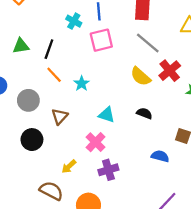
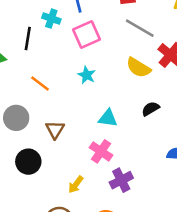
black line: (49, 49) -> (28, 38), moved
cyan star: (82, 84) -> (87, 75), moved
black semicircle: (144, 113) -> (150, 109), turned -42

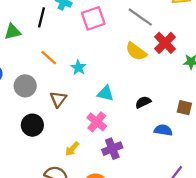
cyan star: (87, 75) -> (78, 67), moved
black semicircle: (150, 109) -> (143, 102), moved

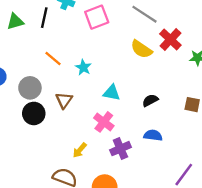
green triangle: (13, 32) -> (15, 22), moved
black circle: (32, 125) -> (34, 113), moved
blue semicircle: (163, 130) -> (153, 135), moved

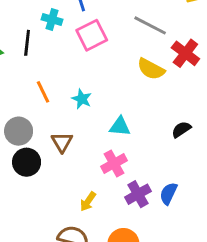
orange line: (53, 58) -> (43, 92), turned 30
black semicircle: (150, 100) -> (181, 129), moved
pink cross: (104, 122) -> (114, 164), turned 30
blue semicircle: (153, 135) -> (168, 194), moved, turned -66

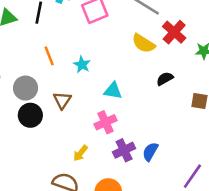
black semicircle: (181, 129) -> (165, 79), moved

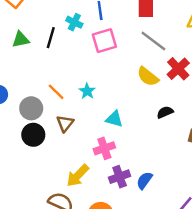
orange line: (49, 56) -> (56, 92), moved, turned -30
yellow arrow: (81, 153) -> (78, 176), size x1.5

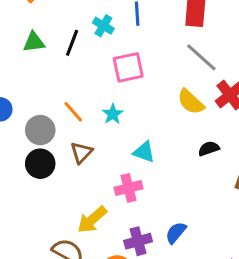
pink square: (104, 41) -> (128, 67), moved
purple cross: (120, 177) -> (138, 241), moved

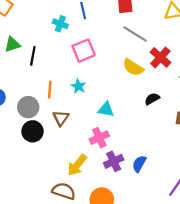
black line: (72, 43) -> (33, 56), moved
orange line: (73, 112) -> (50, 90), turned 56
purple cross: (138, 241) -> (114, 161), moved

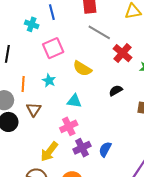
yellow semicircle: (133, 67) -> (82, 68), moved

